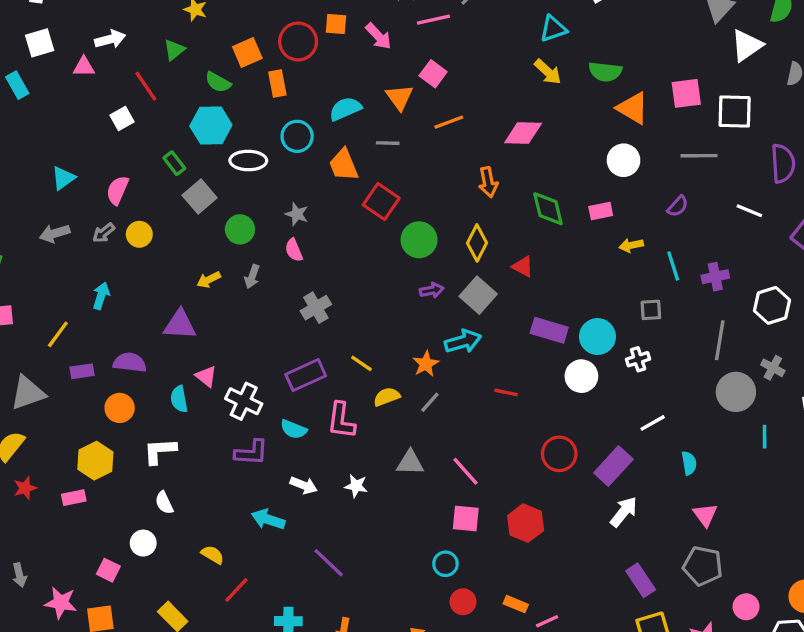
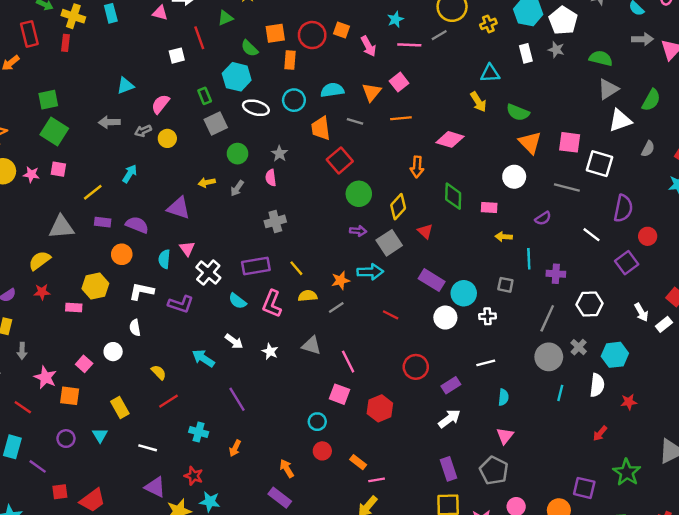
purple L-shape: (251, 453) -> (181, 304), moved
purple rectangle: (613, 466) -> (451, 385), size x0.7

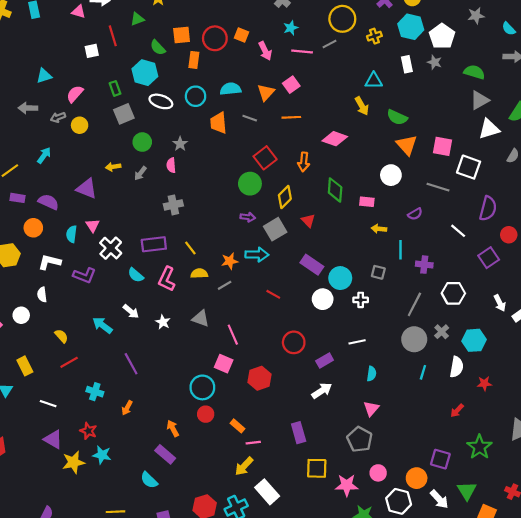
red square: (340, 160) -> (265, 158), moved
cyan circle: (317, 422) -> (202, 387), size x1.5
purple rectangle: (449, 469) -> (299, 433), moved

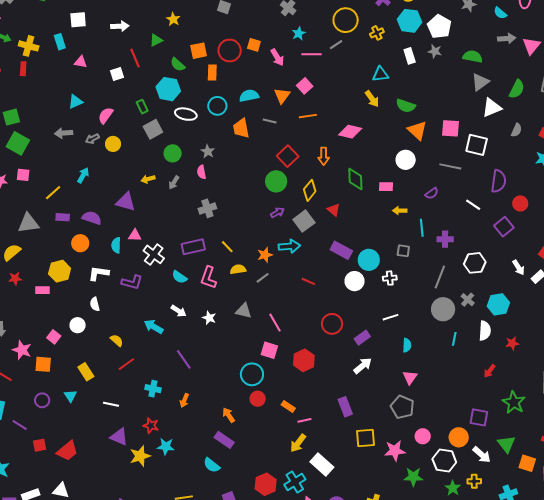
pink triangle: (79, 12) -> (81, 62), moved
purple arrow: (248, 217) -> (277, 213), turned -32
pink triangle: (93, 225) -> (135, 235), turned -48

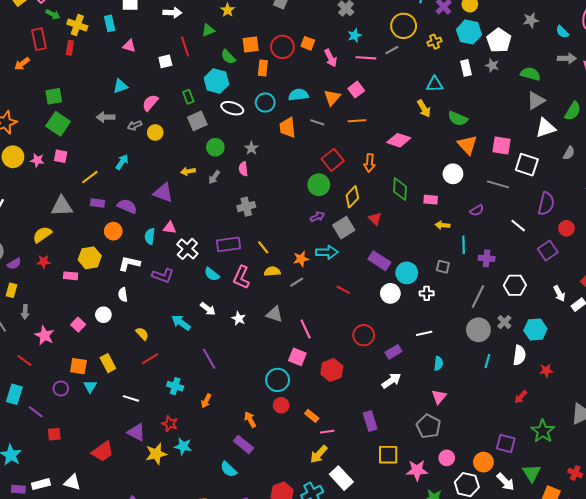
orange square: (43, 364) -> (78, 366), moved
red trapezoid: (67, 451) -> (103, 451), moved

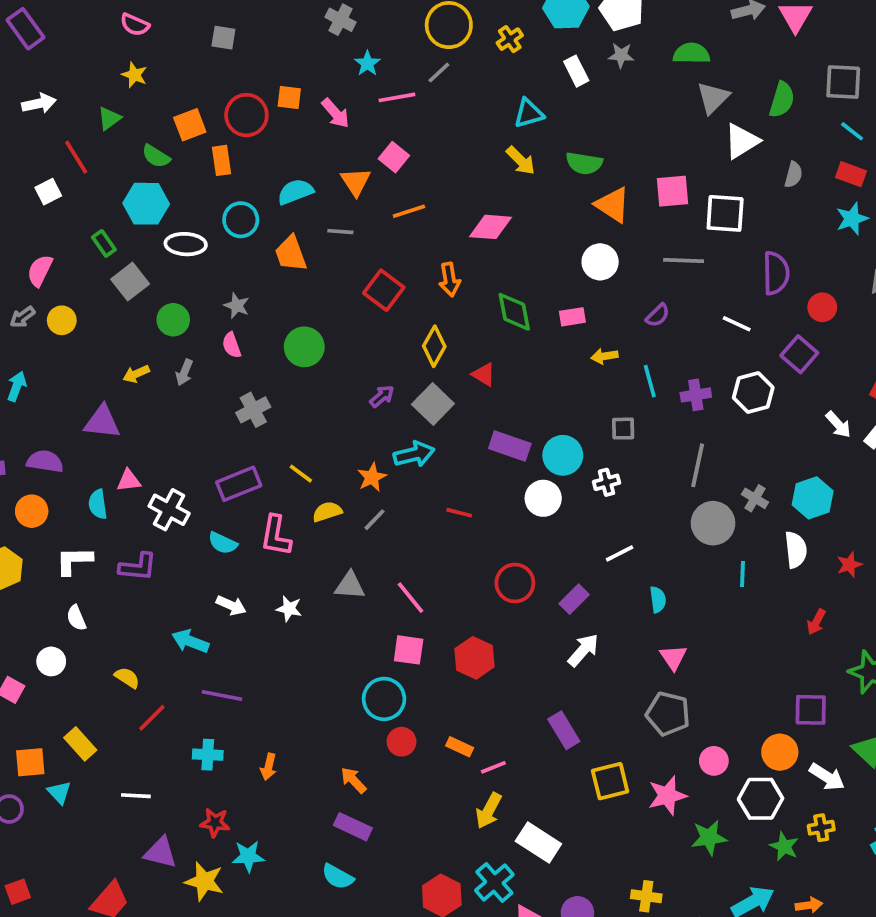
green circle: (319, 185) -> (304, 347), moved
white hexagon: (515, 285) -> (753, 393), moved
purple line: (209, 359) -> (222, 696), moved, turned -35
yellow star: (156, 454) -> (204, 881), turned -30

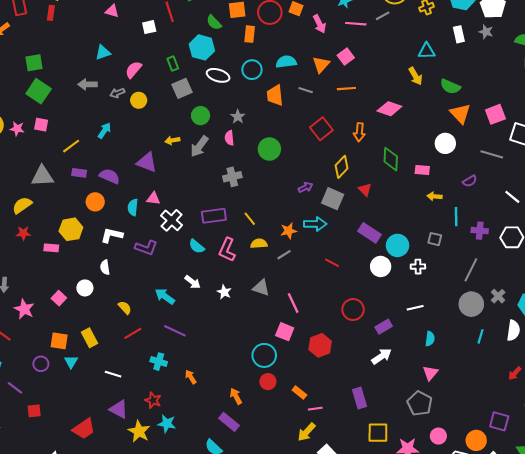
pink square: (673, 191) -> (495, 114), turned -30
gray arrow: (184, 372) -> (199, 146), size x1.5
gray square: (433, 404) -> (333, 199), turned -35
orange arrow: (268, 767) -> (191, 377), turned 120

